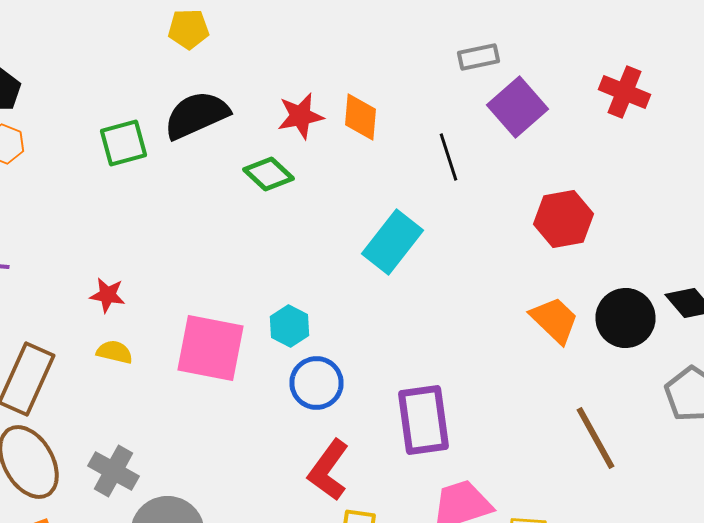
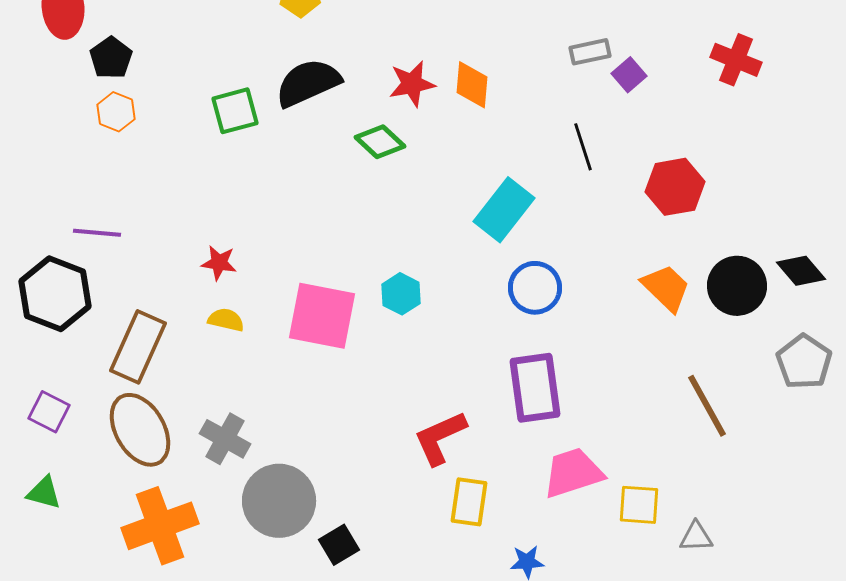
gray rectangle: (478, 57) -> (590, 52), moved
purple square: (518, 107) -> (629, 75), size x0.6
black line: (448, 157) -> (583, 147), moved
blue circle: (316, 383) -> (535, 288), moved
red L-shape: (328, 470) -> (440, 438), turned 30

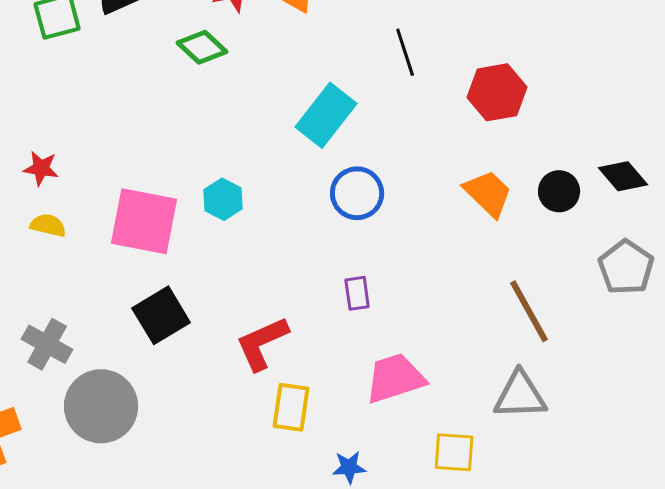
black circle: (737, 286) -> (559, 191), size x0.7
purple rectangle: (535, 388) -> (357, 293), size x0.5
yellow square: (639, 505) -> (454, 452), moved
gray triangle: (696, 537) -> (520, 395), moved, size x1.6
black square: (339, 545) -> (161, 315), moved, size x1.4

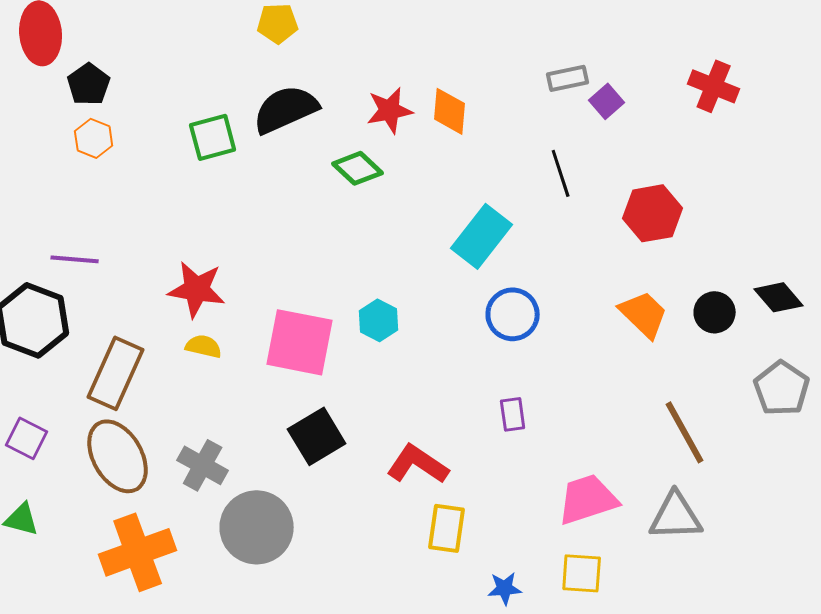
red star: (41, 168) -> (197, 289), size x1.6
red L-shape: (262, 343) -> (418, 464), turned 58
pink trapezoid: (395, 378) -> (588, 499), moved
yellow square: (454, 452) -> (582, 573), moved

